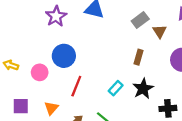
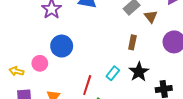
yellow arrow: (11, 65) -> (16, 71), moved
red line: (76, 86) -> (87, 85), moved

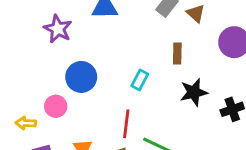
black star: (139, 72) -> (194, 92), turned 30
cyan rectangle: (113, 73) -> (140, 80), moved

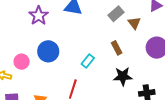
brown rectangle: (177, 53) -> (117, 48), turned -40
pink circle: (56, 106) -> (22, 62), moved

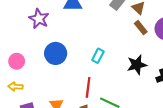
brown rectangle: (117, 48) -> (141, 28), moved
pink circle: (22, 62) -> (17, 61), moved

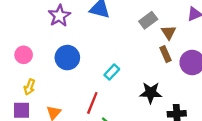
yellow arrow: (15, 87) -> (29, 87), moved, turned -88

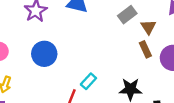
cyan rectangle: (112, 72) -> (88, 81), moved

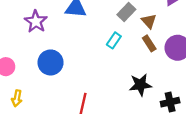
cyan rectangle: (88, 81) -> (114, 40), moved

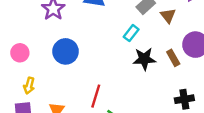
brown rectangle: (149, 43) -> (173, 58), moved
black star: (140, 85) -> (144, 59), moved

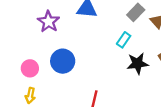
pink circle: (20, 53) -> (30, 68), moved

